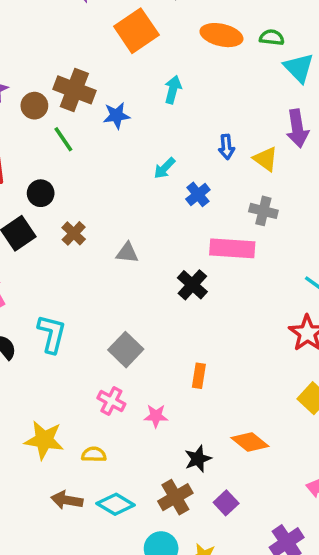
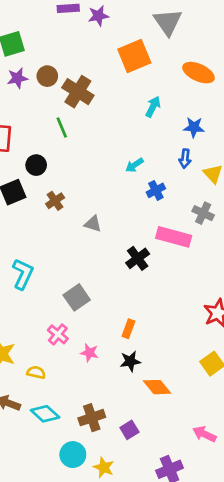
brown circle: (34, 106) -> (47, 76), moved
blue star: (116, 115) -> (194, 127), moved
black star: (198, 459) -> (130, 361), moved

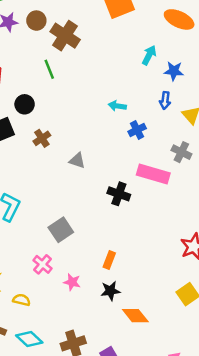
cyan arrow: (153, 107) -> (149, 55), moved
cyan arrow: (134, 165) -> (117, 106), turned 42
black cross: (138, 258) -> (119, 194), turned -35

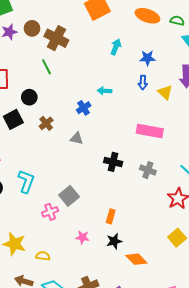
cyan arrow: (149, 55) -> (116, 47), moved
blue cross: (137, 130) -> (84, 108), moved
gray cross: (181, 152) -> (148, 170), moved
pink rectangle: (153, 174) -> (150, 131), moved
pink cross: (42, 264) -> (50, 212), moved, turned 35

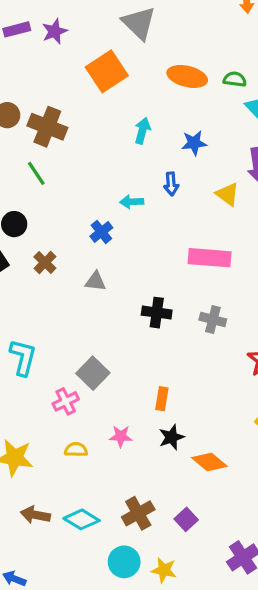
blue arrow: (143, 82) -> (171, 184), moved
yellow semicircle: (43, 256) -> (76, 450), moved

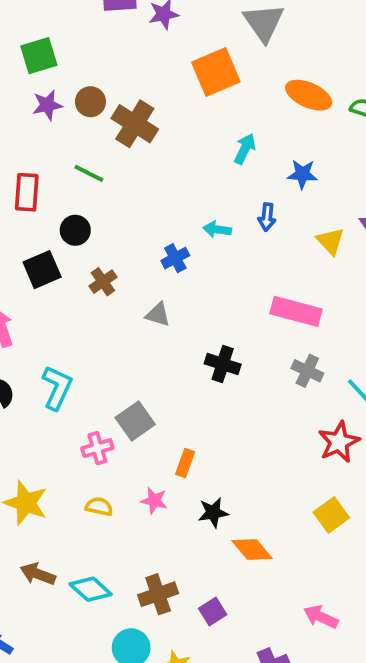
green line: (36, 173) -> (89, 173), moved, turned -40
gray cross: (213, 320) -> (307, 371), moved
orange rectangle: (162, 399) -> (185, 463), moved

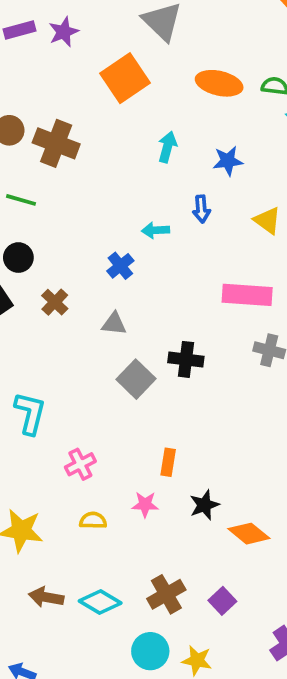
gray square: (135, 421) -> (136, 379), moved

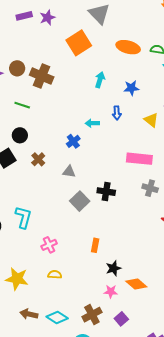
pink star: (145, 504) -> (111, 291), moved

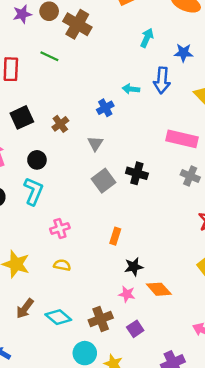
blue arrow: (117, 113) -> (162, 80), size x1.5
black circle: (20, 135) -> (37, 160), moved
gray triangle: (69, 172) -> (95, 144), turned 48
brown arrow: (29, 314) -> (25, 309), turned -72

